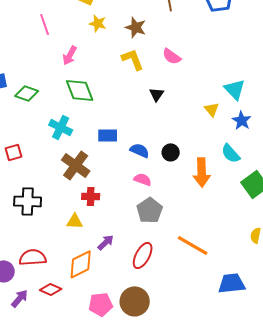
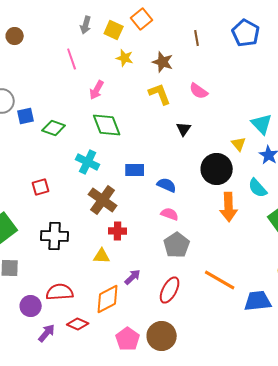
black circle: (171, 152) -> (217, 169), moved, size x1.8
blue trapezoid: (232, 283) -> (258, 301), moved
pink pentagon: (101, 304) -> (128, 339), turned -30

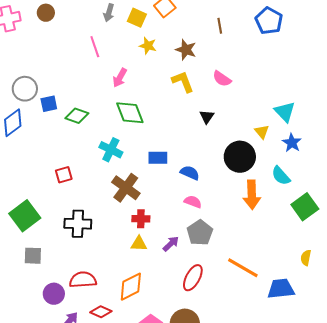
brown circle: (15, 36) -> (46, 13), moved
yellow triangle: (102, 256) -> (139, 244), moved
purple arrow: (133, 277) -> (171, 244), moved

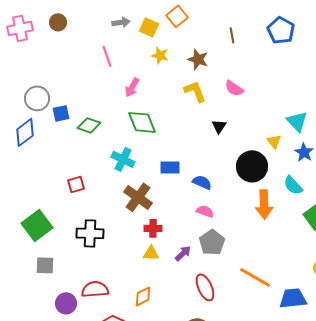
gray arrow: (109, 13) -> (121, 22), turned -114
red ellipse: (193, 278) -> (205, 287), turned -52
orange diamond: (131, 287) -> (143, 296), size x0.7

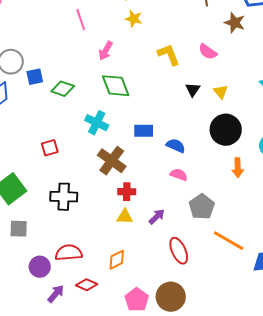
brown star: (198, 59) -> (235, 23), moved
yellow triangle: (274, 141) -> (221, 92), moved
orange arrow: (264, 204) -> (238, 168), size x0.7
gray pentagon: (212, 242) -> (202, 207), moved

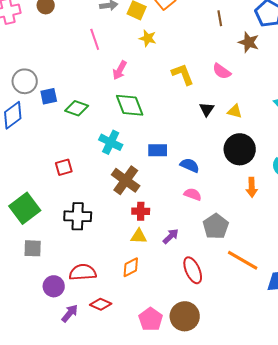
yellow triangle: (221, 92) -> (235, 111), turned -35
orange diamond: (117, 260) -> (131, 267), moved

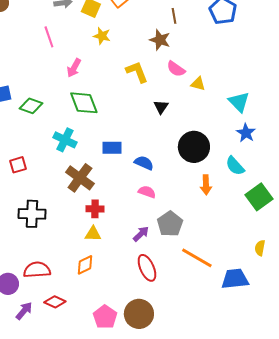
brown star: (249, 42) -> (160, 40), moved
yellow triangle: (235, 111) -> (198, 84), moved
purple arrow: (171, 236) -> (141, 234), moved

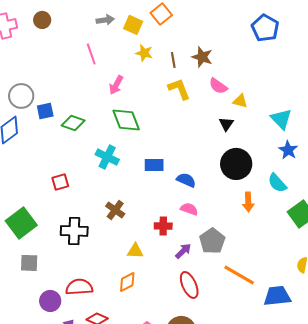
brown line: (174, 16) -> (173, 60), moved
black triangle: (161, 107) -> (226, 124), moved
brown cross: (80, 178) -> (115, 210), moved, size x0.7
red cross: (95, 209) -> (163, 226), moved

